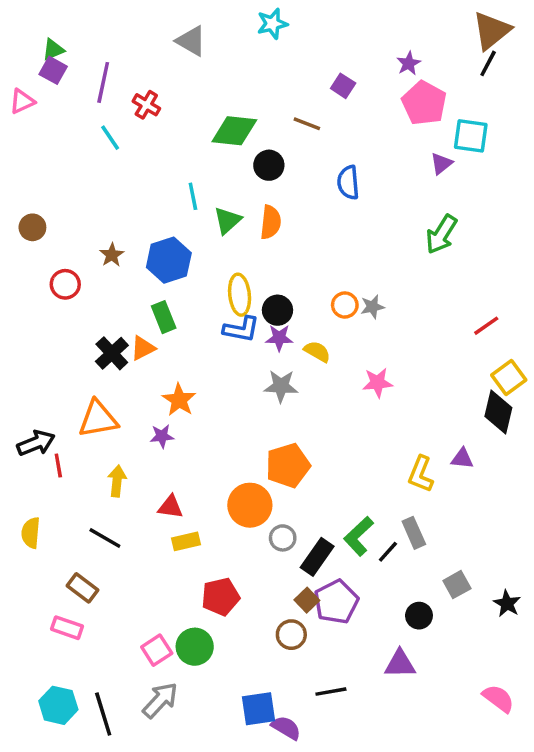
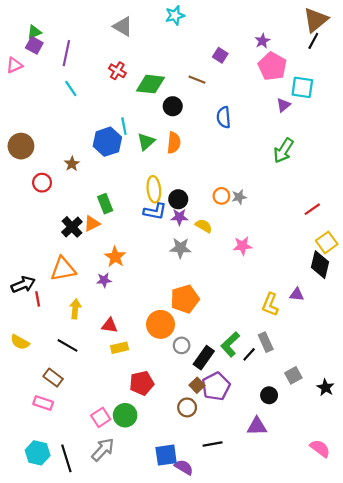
red cross: (146, 105) -> (117, 71), moved
brown circle: (32, 227) -> (21, 146), size x1.5
blue hexagon: (169, 260) -> (107, 142), moved
yellow semicircle: (31, 533) -> (20, 342), turned -66

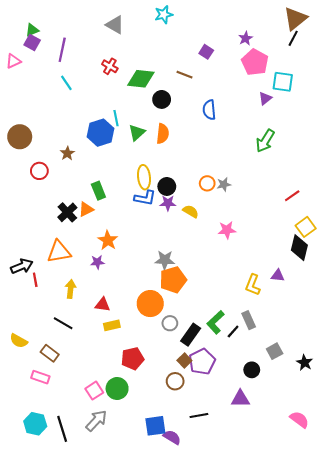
gray star: (180, 248) -> (165, 260), moved
yellow semicircle: (20, 342) -> (19, 341), moved

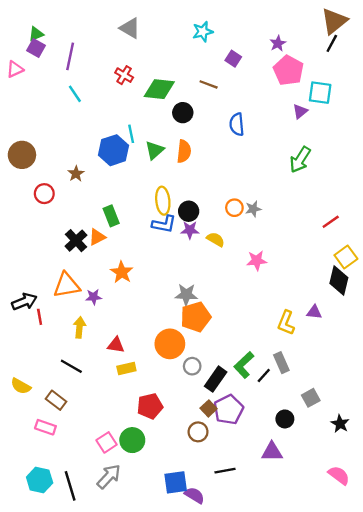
cyan star: (164, 15) -> (203, 32), moved
purple star: (97, 262) -> (94, 297), moved
black star: (305, 363) -> (340, 424), moved

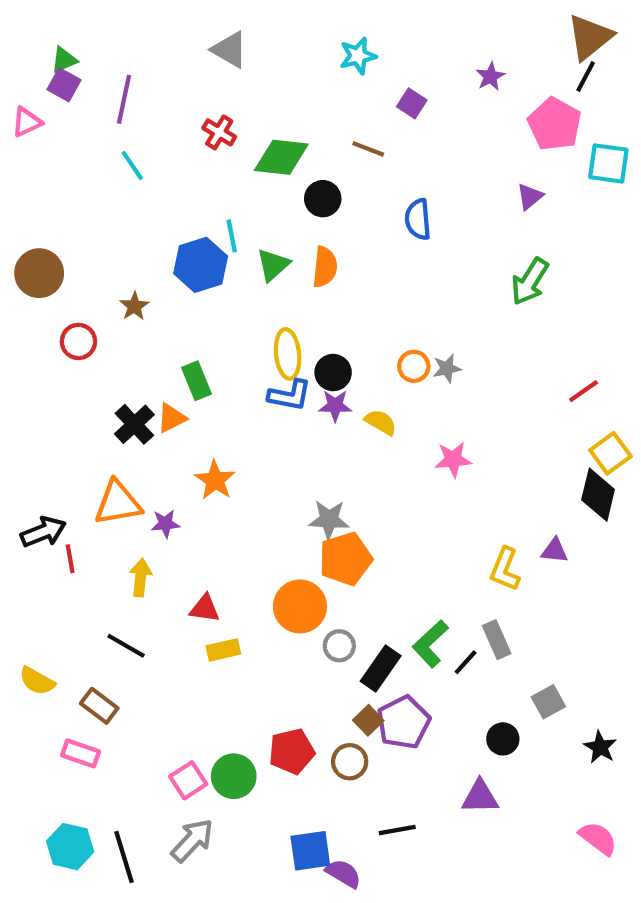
pink pentagon: (288, 70) -> (555, 124), moved
cyan square: (320, 93) -> (608, 163), moved
red pentagon: (150, 406) -> (292, 751), moved

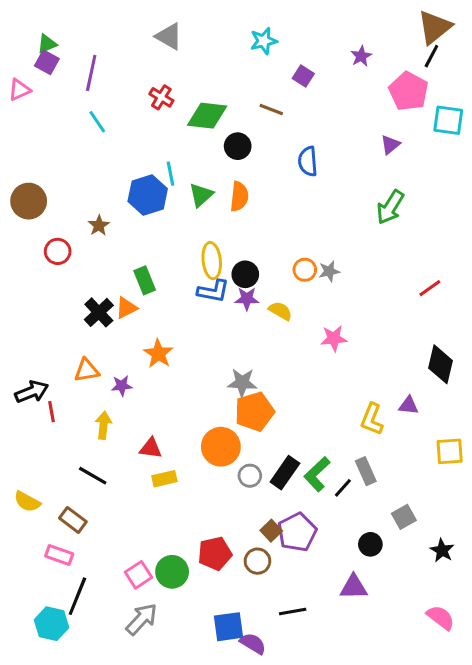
yellow square: (610, 453) -> (450, 451), moved, turned 32
orange triangle: (118, 503) -> (87, 370), size x0.7
black rectangle: (381, 669) -> (285, 473), moved
black line: (124, 857) -> (77, 596), moved, turned 39

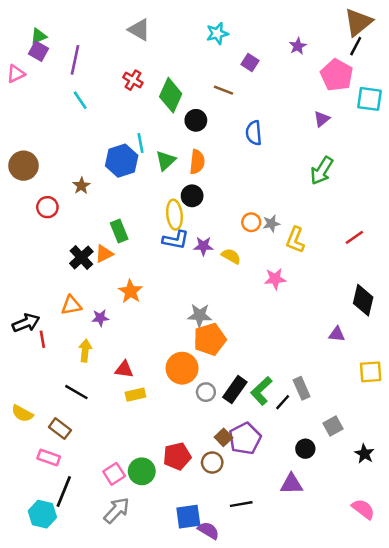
green diamond: (207, 116) -> (171, 95), turned -72
black circle: (245, 274) -> (192, 196), moved
yellow L-shape: (372, 419) -> (295, 240), moved

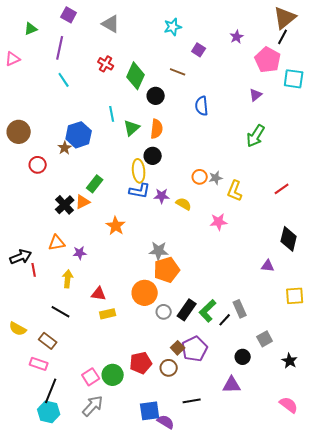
purple square: (39, 51) -> (69, 15), moved
blue hexagon: (122, 161) -> (79, 135), moved
green rectangle: (119, 231) -> (95, 184), turned 60
orange star: (130, 291) -> (116, 226), moved
cyan hexagon: (42, 514) -> (49, 412), moved

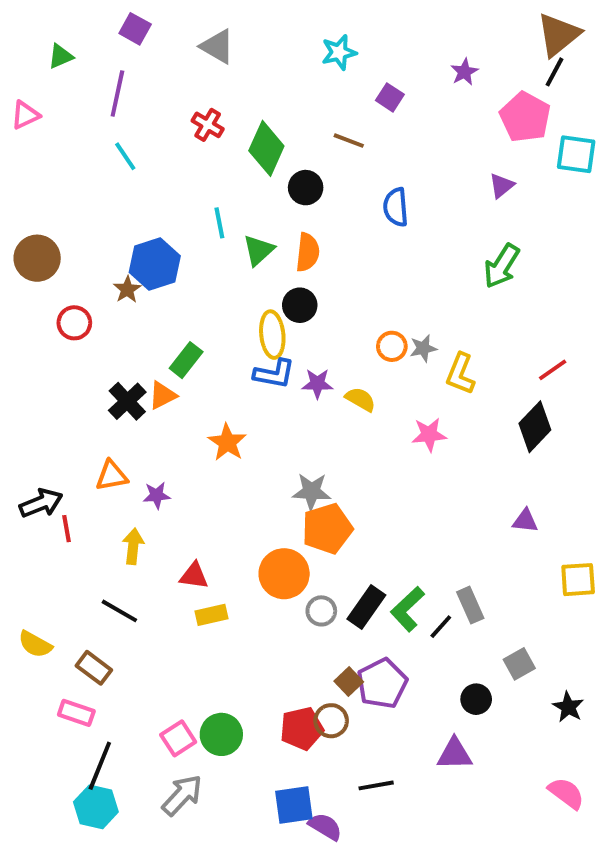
black diamond: (289, 239) -> (535, 427), moved, turned 30
red pentagon: (141, 363) -> (302, 729), moved

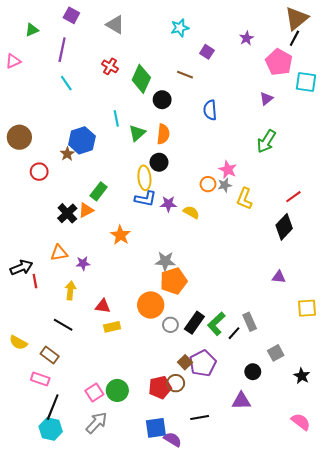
pink star: (429, 435) -> (228, 170), moved, turned 30

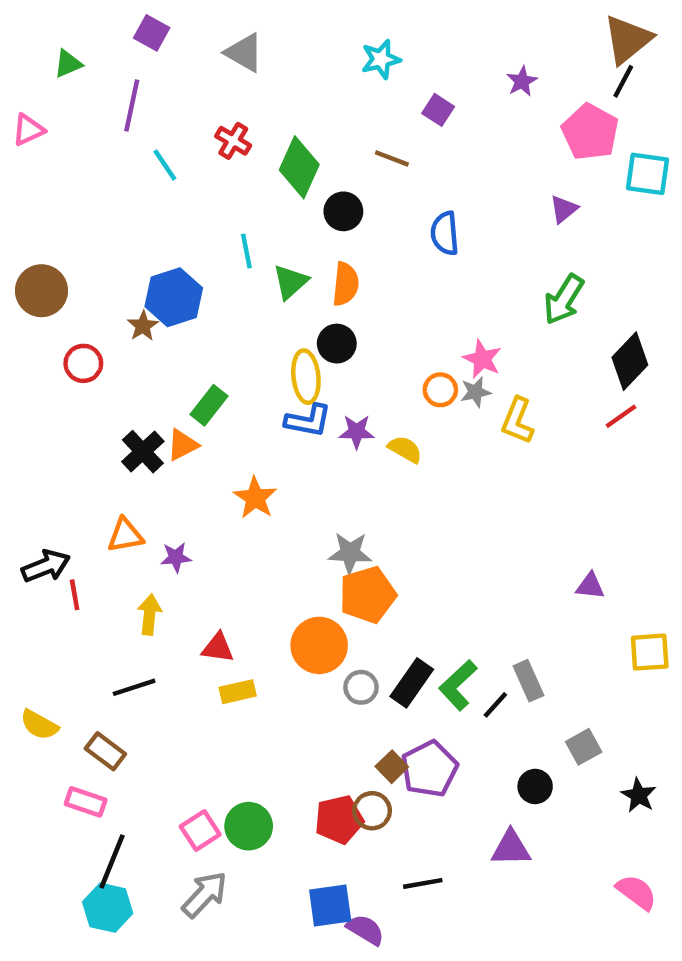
cyan line: (66, 83) -> (165, 165), moved
black diamond: (284, 227) -> (630, 361), moved
black line: (63, 325) -> (134, 687), turned -48

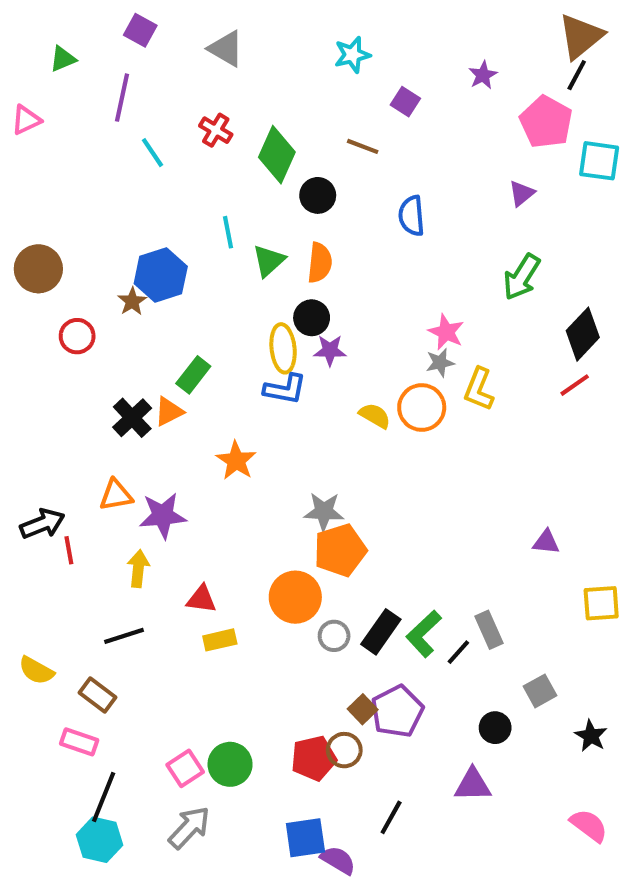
orange circle: (440, 390) -> (422, 407), moved, size x1.5
purple star: (357, 432) -> (330, 350), moved
purple star: (176, 557) -> (163, 516), size x1.6
black line: (423, 883) -> (391, 817), turned -51

